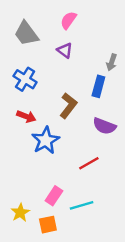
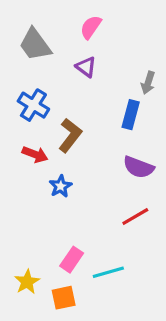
brown L-shape: (68, 106) -> (70, 135), moved
blue star: (46, 140) -> (61, 186), size x0.6
red line: (89, 163) -> (135, 217), moved

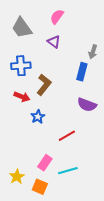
blue cross: (33, 105) -> (21, 66), turned -36
red line: (135, 217) -> (67, 136), moved
orange square: (64, 298) -> (40, 187), turned 35

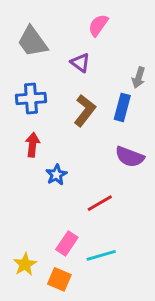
pink semicircle: (57, 17) -> (98, 25), moved
brown L-shape: (44, 85) -> (85, 110), moved
red arrow: (22, 97) -> (32, 145), turned -105

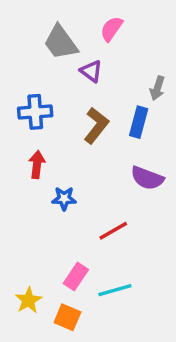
gray trapezoid: (32, 42) -> (61, 42), moved
blue star: (56, 175) -> (64, 198), turned 30

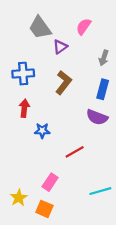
pink semicircle: (112, 29) -> (84, 27), moved
purple triangle: (91, 71) -> (60, 47), turned 48
blue rectangle: (139, 122) -> (103, 89), moved
cyan line: (115, 290) -> (100, 191), moved

